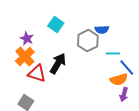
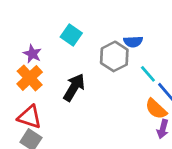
cyan line: (113, 54) -> (148, 74), turned 48
red triangle: (37, 74) -> (30, 117), moved
orange semicircle: (119, 80) -> (156, 109), turned 60

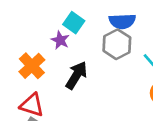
blue semicircle: (133, 42) -> (122, 21), moved, size x1.4
purple star: (32, 54) -> (60, 40), moved

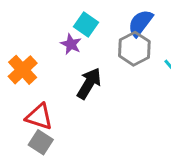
blue semicircle: (122, 21) -> (140, 23), turned 130
orange cross: (32, 66) -> (23, 70), moved

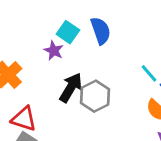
blue semicircle: (140, 23) -> (101, 31), moved, turned 124
gray hexagon: (134, 49) -> (95, 96), moved

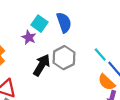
gray hexagon: (95, 96) -> (64, 58), moved

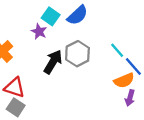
blue semicircle: (64, 22) -> (77, 15), turned 66
orange semicircle: (107, 82) -> (124, 80), turned -66

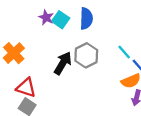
blue semicircle: (77, 15) -> (86, 19), turned -45
purple star: (39, 32) -> (46, 17), moved

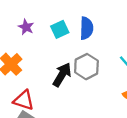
purple star: (46, 17) -> (26, 27), moved
cyan square: (61, 20) -> (60, 29), turned 30

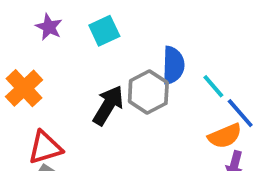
blue semicircle: (86, 28) -> (173, 65), moved
red triangle: (24, 100) -> (45, 147), turned -35

